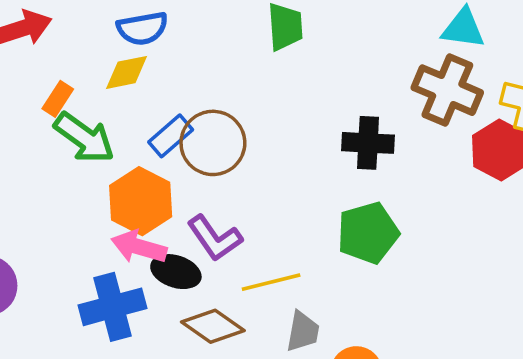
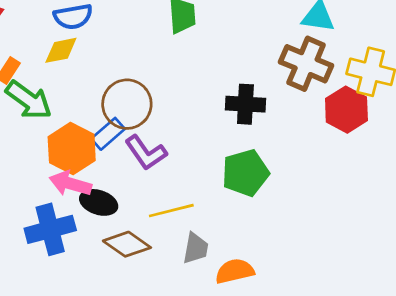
blue rectangle: (171, 136) -> (108, 134), moved
purple L-shape: (215, 238) -> (146, 153), moved

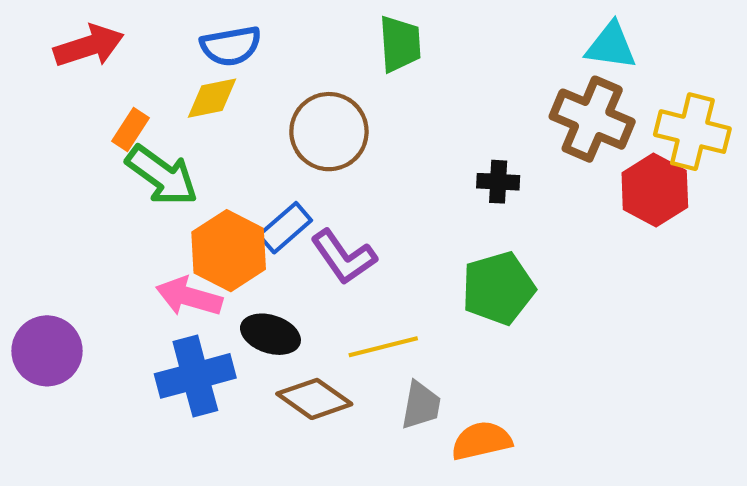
brown circle: (127, 104) -> (329, 132), moved
black cross: (245, 104) -> (498, 182), size x0.7
pink arrow: (70, 184) -> (189, 297), moved

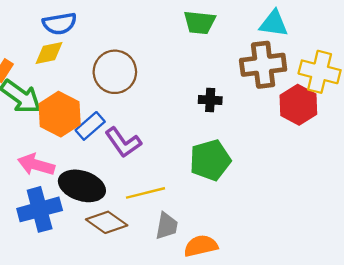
green trapezoid: (400, 44) -> (200, 22), moved, turned 100
brown cross: (592, 119) -> (263, 65), turned -30
orange hexagon: (229, 251) -> (60, 114), moved
black ellipse: (270, 334) -> (82, 186), size x1.4

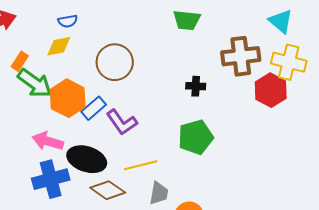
blue semicircle: (60, 24) -> (68, 21), size x0.7
cyan triangle: (274, 24) -> (281, 21), moved, turned 32

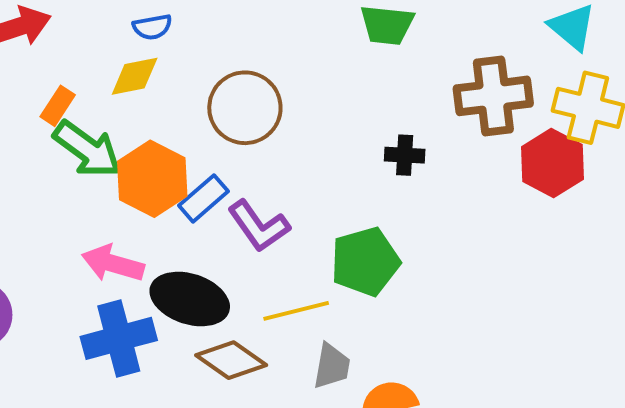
green pentagon: (196, 137) -> (365, 262), moved

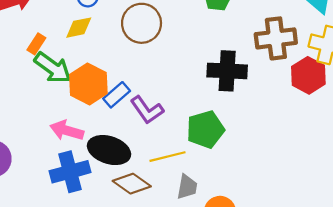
brown circle: (245, 108) -> (142, 23), moved
black cross: (405, 155) -> (227, 71), size x1.8

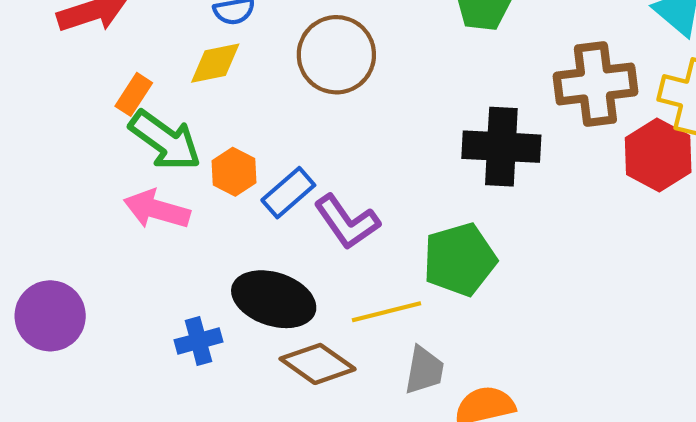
orange hexagon: (88, 84) -> (234, 172), size x0.6
pink arrow: (67, 131) -> (157, 209), moved
blue cross: (70, 172) -> (198, 341), size x0.6

